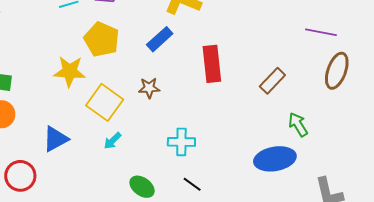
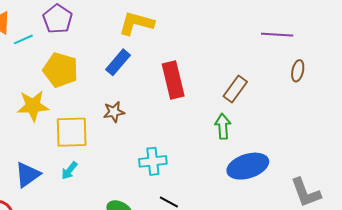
brown ellipse: (337, 71) -> (298, 71), size x0.6
yellow square: (105, 102) -> (72, 132), turned -30
green arrow: (298, 125) -> (223, 126), moved, turned 35
cyan arrow: (112, 141) -> (69, 171), moved

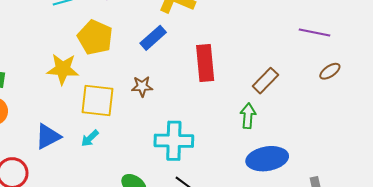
brown ellipse: (298, 71) -> (330, 71), turned 35
cyan cross: (153, 161) -> (174, 141), size x1.4

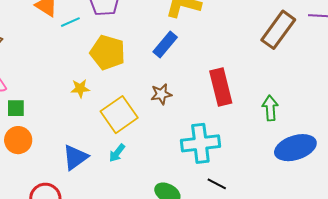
red rectangle: (205, 63) -> (221, 87), moved
yellow star: (63, 69) -> (80, 88), size x0.6
brown rectangle: (265, 81) -> (278, 30), moved, size x1.4
yellow square: (97, 101) -> (119, 115), turned -33

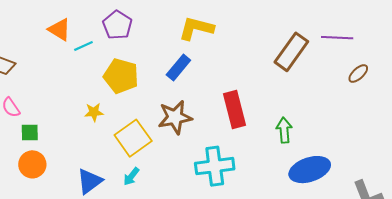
brown star: (161, 94) -> (175, 117), size x1.6

